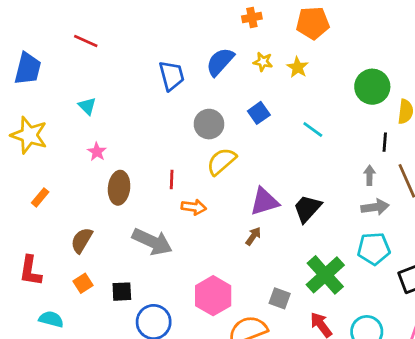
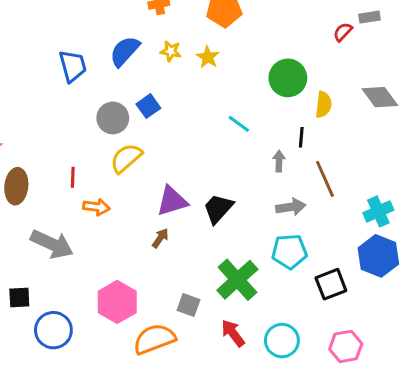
blue square: (259, 113) -> (148, 106), moved
cyan line: (313, 130) -> (239, 124), moved
gray arrow: (370, 175) -> (279, 161), moved

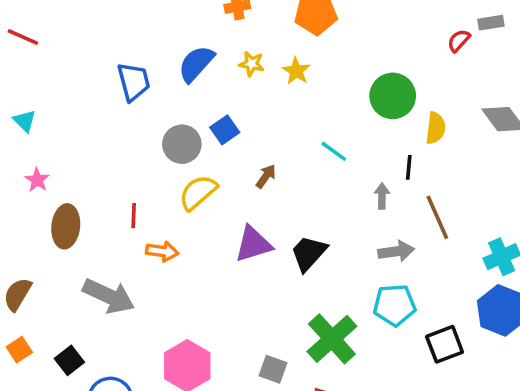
brown arrow: (160, 238) -> (266, 176), moved
black square: (19, 297) -> (69, 360), turned -35

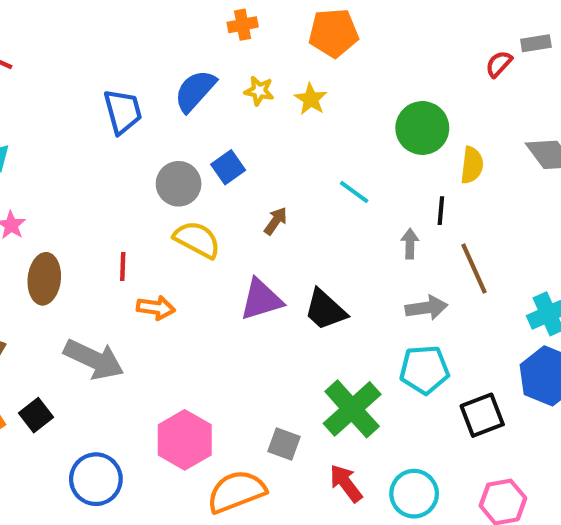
yellow semicircle: (198, 192) -> (197, 240), turned 69
black trapezoid: (309, 253) -> (325, 310), turned -90
black square: (69, 360) -> (36, 415), moved

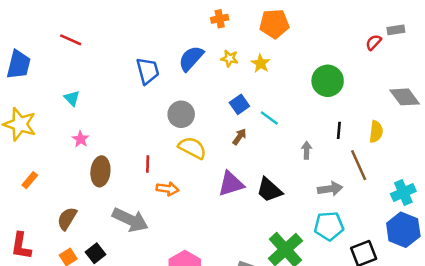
yellow semicircle: (472, 165) -> (376, 132), moved
blue square: (228, 167) -> (239, 104), moved
cyan line: (354, 192) -> (269, 118), moved
gray arrow: (410, 244) -> (307, 150), moved

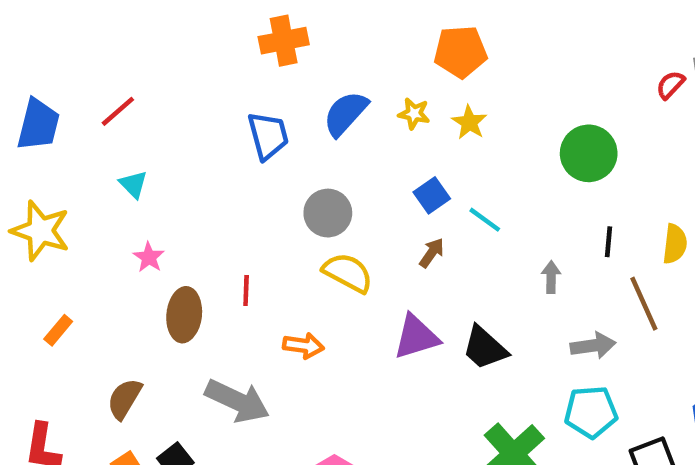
orange cross: (220, 19) -> (284, 41), moved, size x1.5
orange pentagon: (274, 24) -> (460, 52), moved
red line: (71, 40) -> (118, 111), moved, turned -65
red line: (148, 164) -> (246, 290), moved

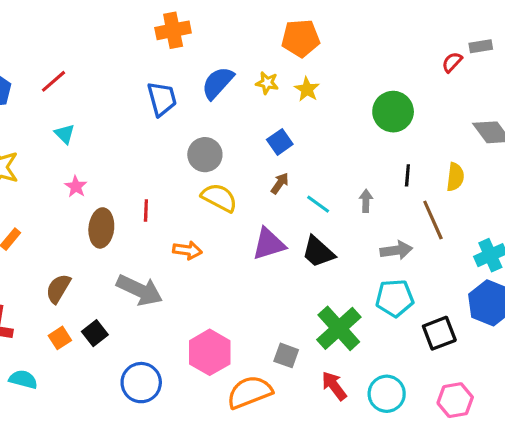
cyan line: (485, 220) -> (318, 204), moved

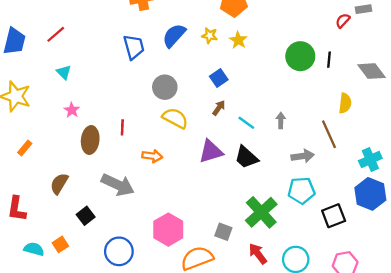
black line: (407, 175) -> (329, 60), moved
orange square: (60, 338) -> (60, 244), moved

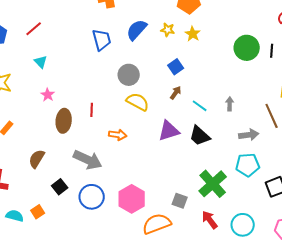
blue circle: (119, 251) -> (92, 197), moved

